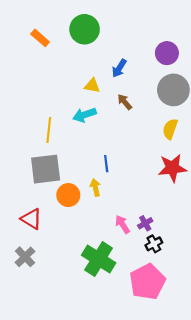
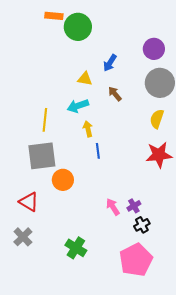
orange rectangle: (40, 38) -> (54, 16), moved, turned -36
yellow arrow: (95, 187) -> (88, 129), moved
green cross: (99, 259) -> (76, 248), moved, size x0.7

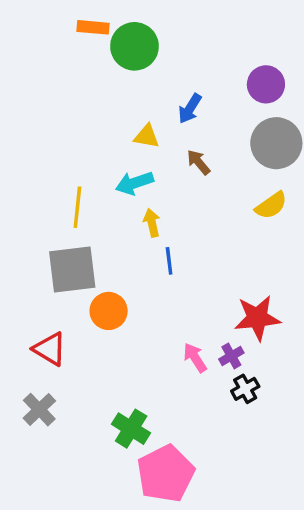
yellow semicircle: (157, 119) -> (271, 205), turned -144
red star: (159, 155) -> (257, 318), moved
pink pentagon: (136, 260) -> (166, 474), moved

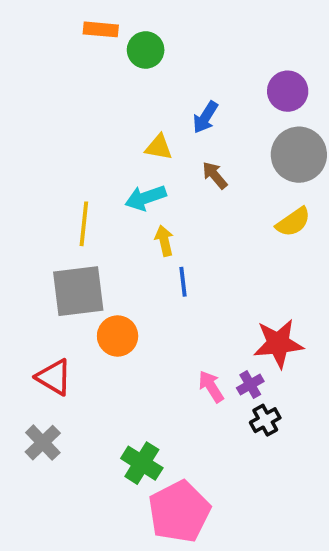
green circle: (134, 46) -> (146, 50), size x0.7

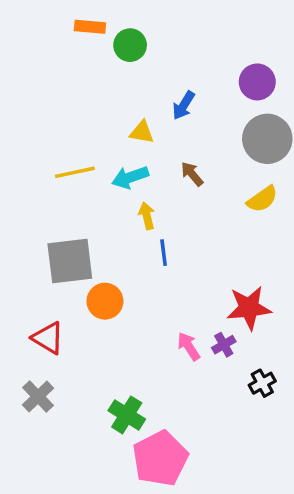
brown arrow: (215, 175) -> (192, 174), moved
yellow line: (84, 224) -> (75, 172), moved, turned 72
black cross: (265, 420) -> (262, 383), moved

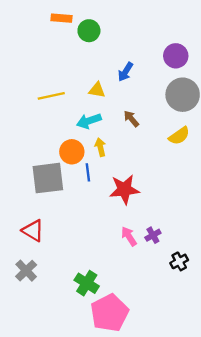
yellow line: (75, 172) -> (51, 96), moved
blue line: (164, 253) -> (88, 172), moved
orange circle: (105, 301) -> (72, 152), moved
red star: (249, 308) -> (124, 189), moved

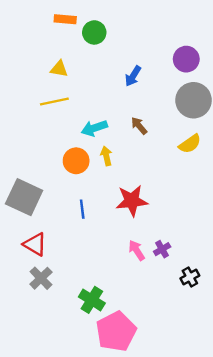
yellow triangle: (97, 90) -> (59, 69), moved
blue line: (88, 172) -> (82, 209), moved
gray square: (48, 178) -> (24, 197), moved, turned 32
gray cross: (26, 271) -> (41, 278), moved

